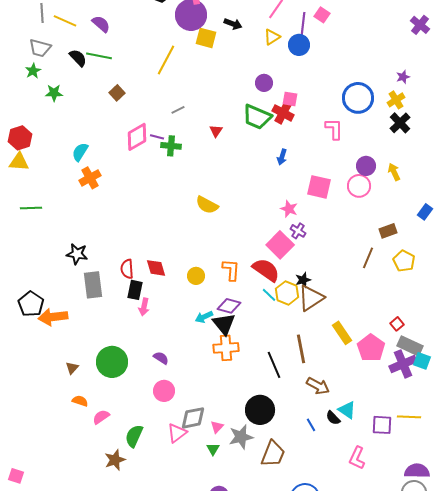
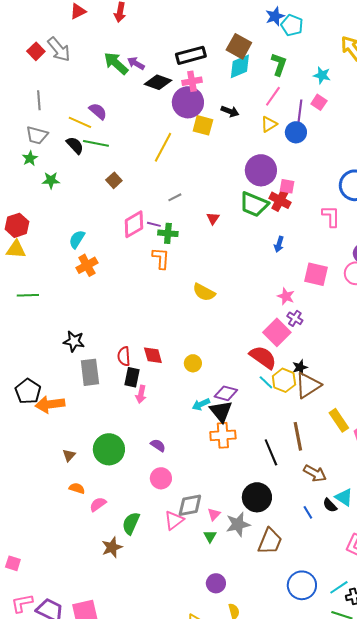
yellow line: (65, 21) -> (80, 122), moved
purple circle: (264, 83) -> (261, 170), size x1.8
orange L-shape: (231, 270) -> (161, 258), moved

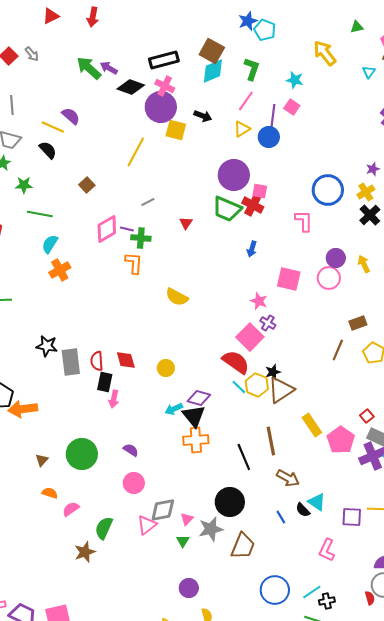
gray arrow: (59, 49) -> (32, 54), size x0.6
pink cross: (192, 81) -> (165, 86), turned 36
green line: (96, 143) -> (40, 214), moved
gray rectangle: (90, 372) -> (71, 362), moved

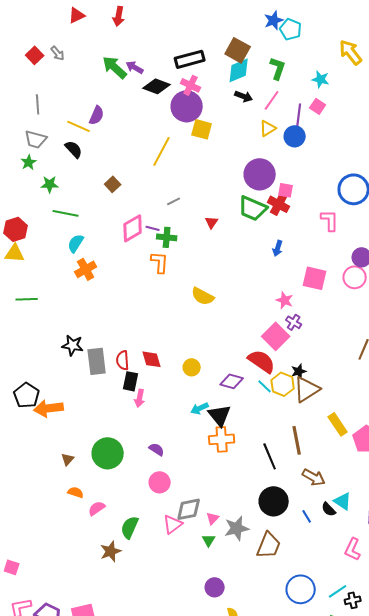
purple semicircle: (71, 116) -> (97, 115), turned 72
black arrow: (203, 116) -> (244, 96), moved
purple diamond: (199, 398) -> (232, 381), moved
black circle: (230, 502) -> (274, 501), moved

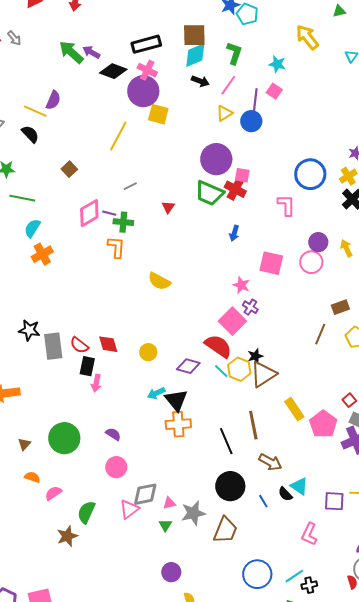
brown square: (238, 50) -> (194, 35), turned -30
red semicircle: (123, 360) -> (79, 345), turned -48
pink triangle: (213, 518) -> (169, 503), turned 32

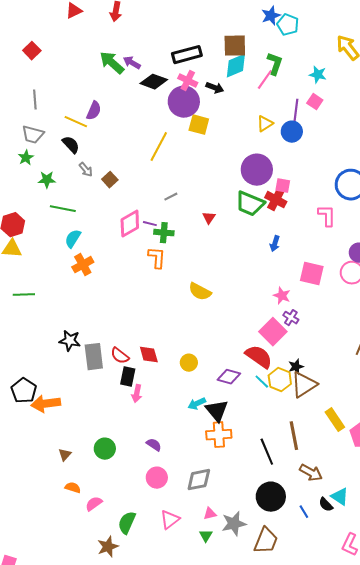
gray arrow: (14, 38) -> (86, 170), moved
black arrow: (200, 81) -> (215, 88), moved
pink line: (228, 85) -> (265, 80), moved
green circle: (64, 438) -> (105, 449), size x0.7
gray diamond: (145, 494) -> (199, 480), moved

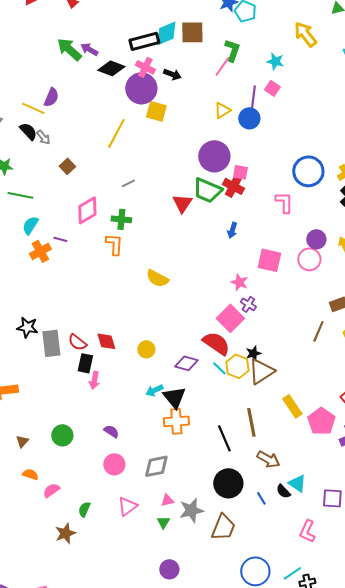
cyan diamond: (236, 66) -> (166, 33), moved
gray arrow: (86, 170) -> (43, 137), moved
red triangle: (209, 218) -> (182, 203), moved, size x1.5
purple line: (150, 224) -> (60, 239), moved
green semicircle: (127, 523) -> (84, 509), size x0.7

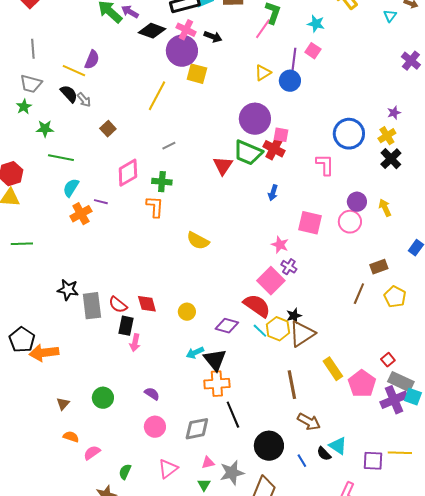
black line: (224, 438) -> (233, 415), moved

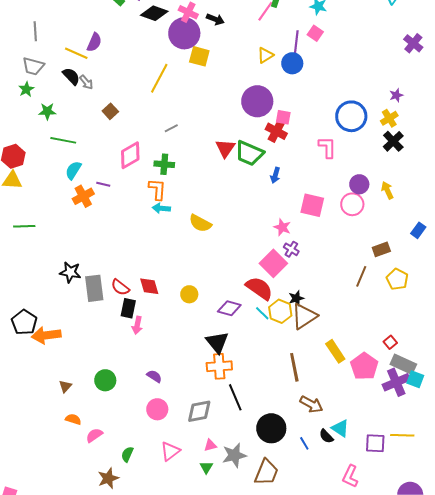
green trapezoid: (248, 153) -> (249, 153), moved
cyan arrow: (195, 353) -> (161, 208), moved, turned 30

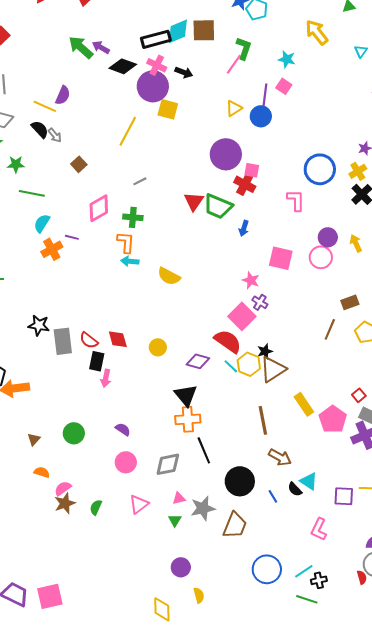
brown star: (108, 478) -> (65, 503), moved

